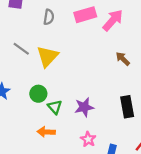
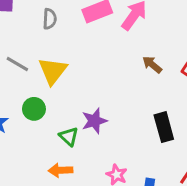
green circle: (38, 94) -> (34, 109), moved
purple star: (84, 107) -> (94, 121), moved

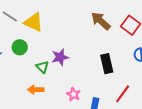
brown arrow: (152, 65) -> (101, 21), size x1.5
yellow triangle: (53, 71) -> (34, 22), turned -45

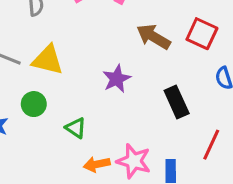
purple star: (60, 57) -> (117, 79), moved
orange arrow: (36, 90) -> (97, 164), moved
pink star: (73, 94) -> (134, 161), size x1.5

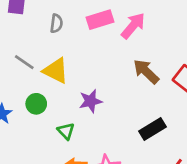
purple star: (117, 79) -> (91, 101), moved
black rectangle: (177, 102) -> (153, 129), turned 70

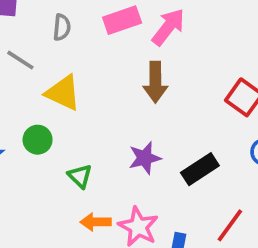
gray line: (24, 62) -> (20, 60), moved
brown arrow: (146, 72) -> (155, 82), moved, turned -132
purple star: (91, 101) -> (145, 158), moved

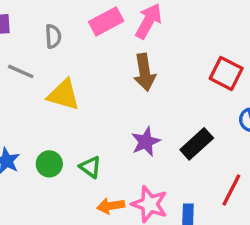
green circle: (38, 140) -> (49, 164), moved

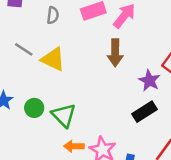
gray line: (21, 71) -> (24, 49), moved
purple star: (146, 142) -> (149, 81), moved, turned -30
green triangle: (90, 167) -> (64, 115), size x1.5

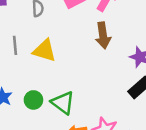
gray line: (24, 49) -> (15, 45), turned 60

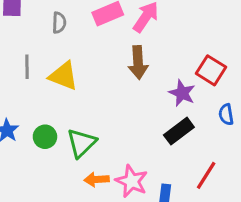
green triangle: (63, 103) -> (81, 143), turned 35

